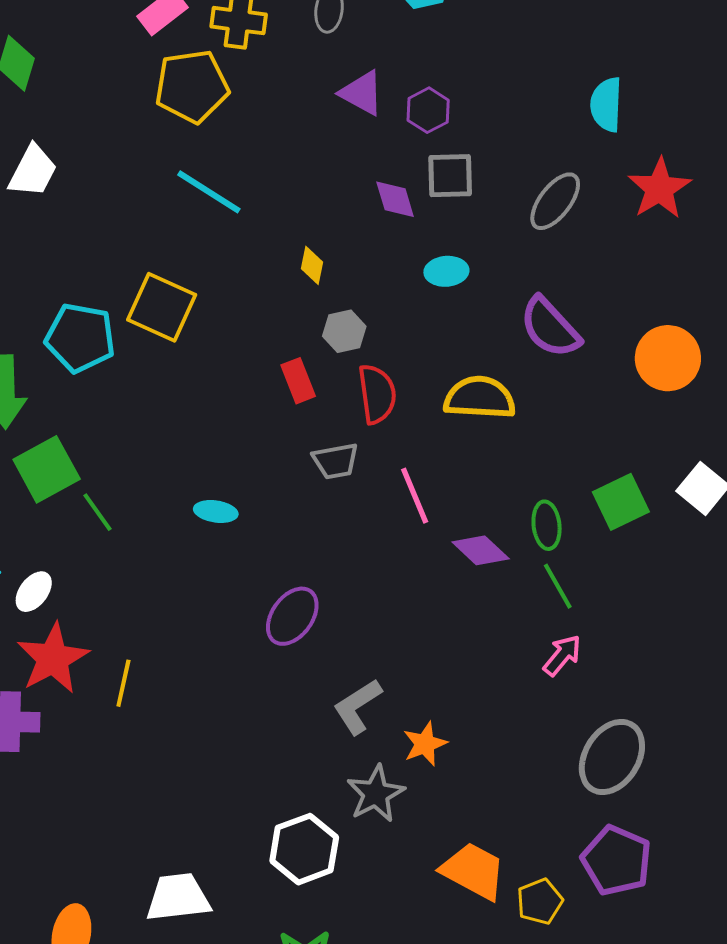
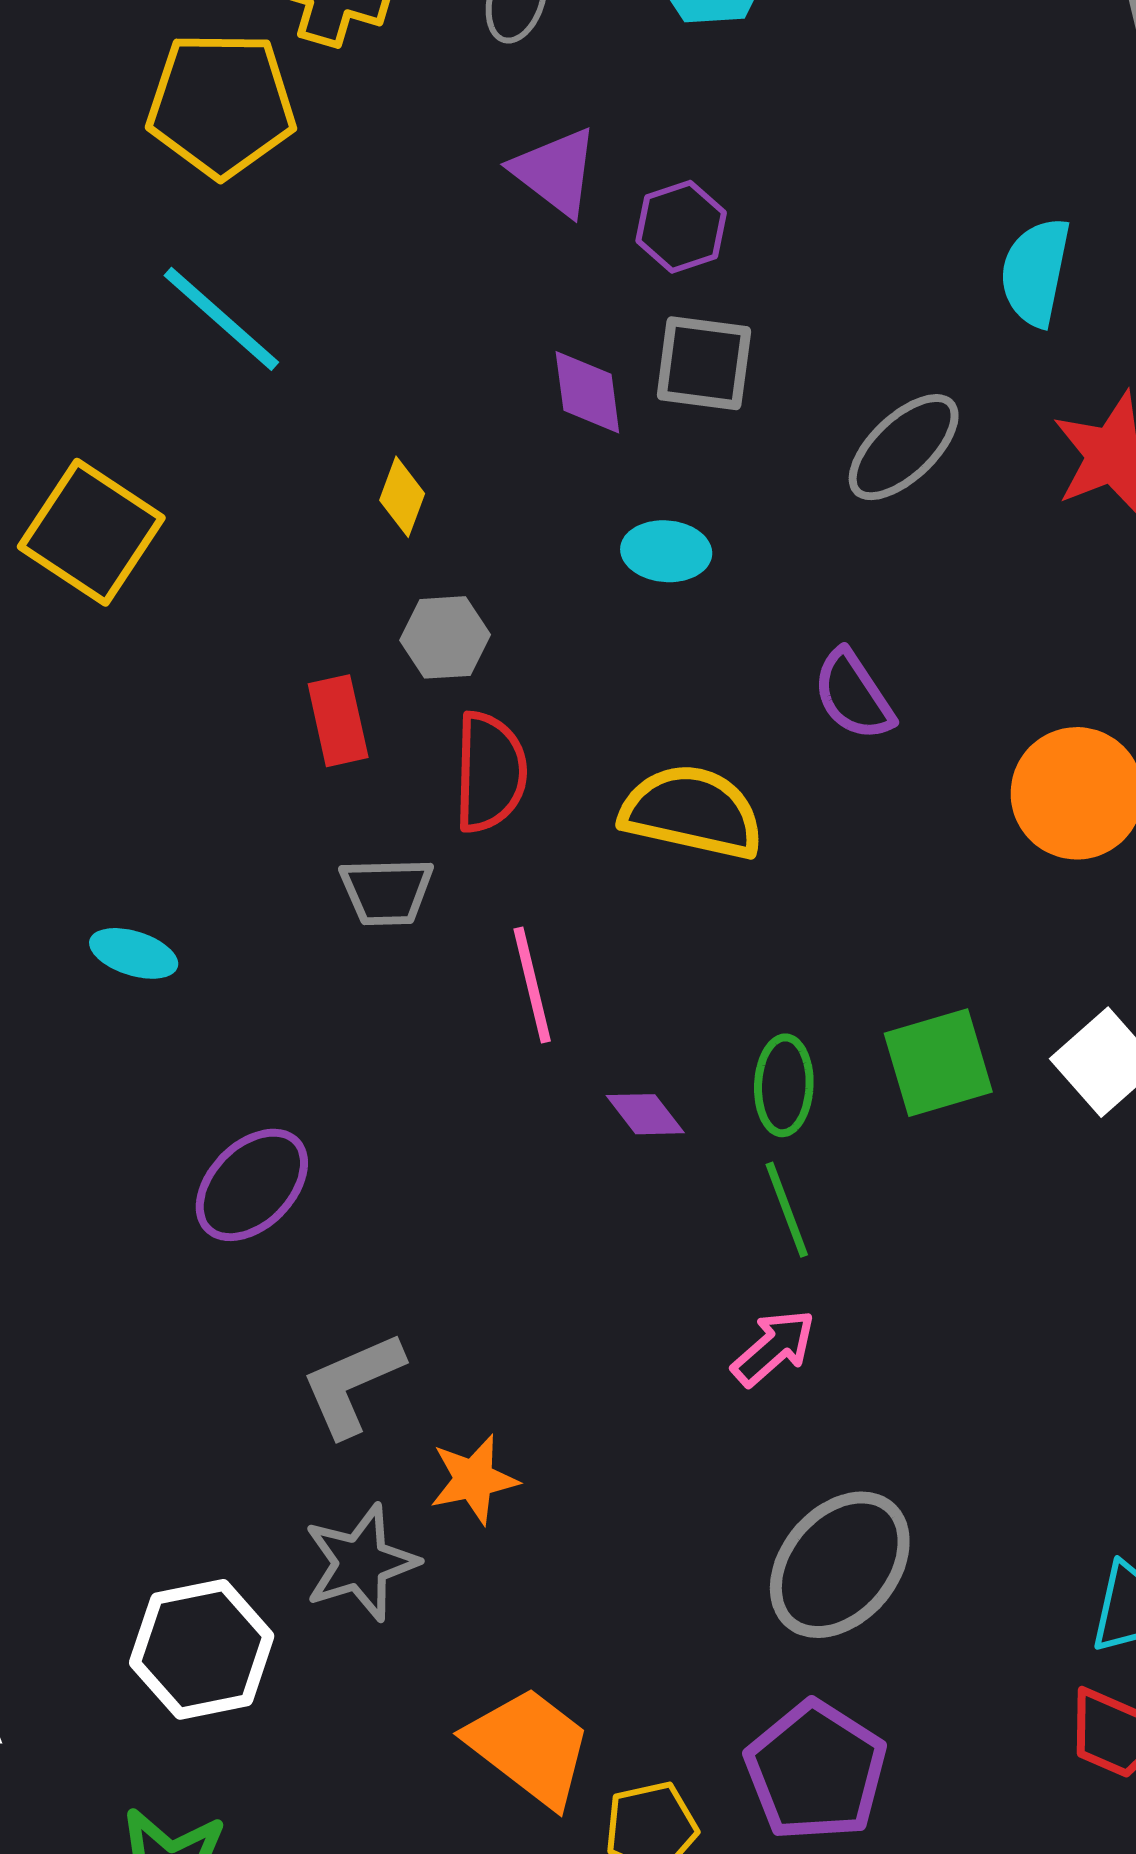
purple semicircle: (550, 327) -> (853, 695), size x0.7
purple diamond: (481, 550) -> (645, 1114), size x0.7

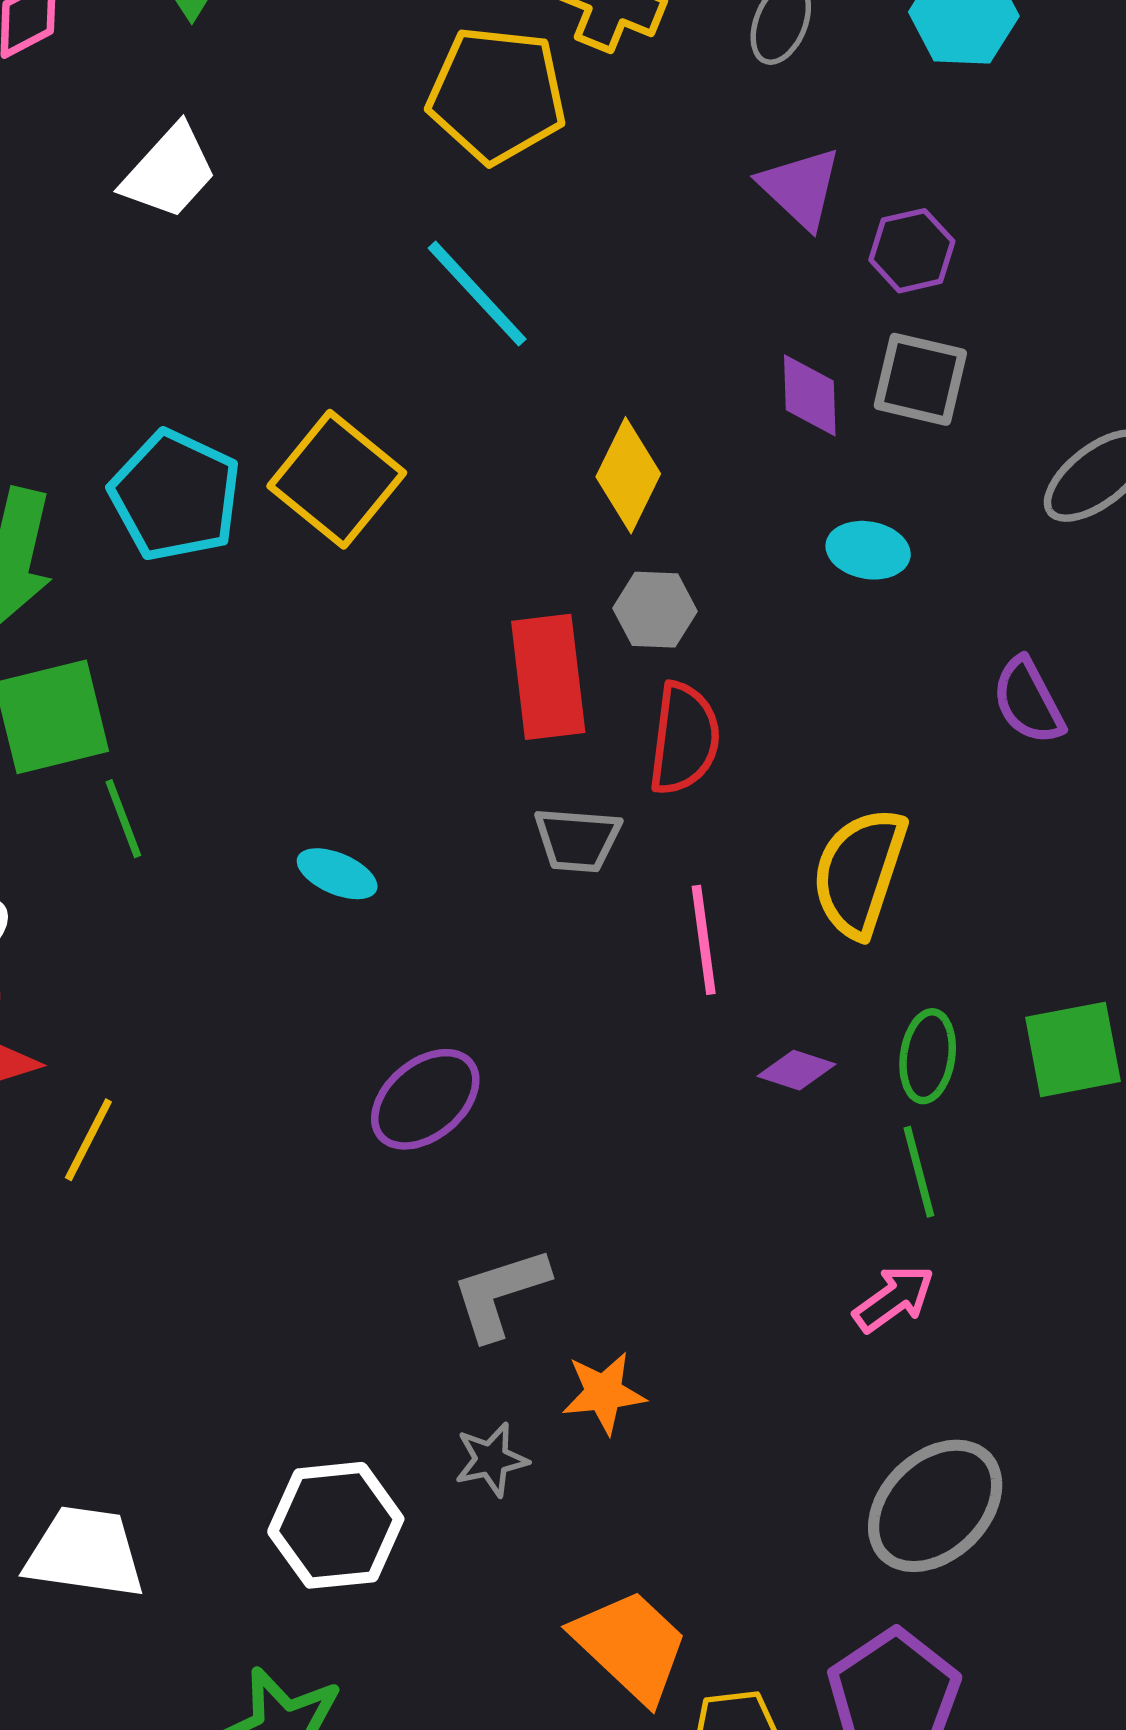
yellow diamond: (402, 497) -> (628, 475), size x1.5
red rectangle: (338, 721) -> (548, 677), size x1.5
yellow semicircle: (692, 812) -> (859, 872), moved, turned -90
purple diamond: (645, 1114) -> (797, 1070), turned -40
gray star: (361, 1563) -> (491, 1460), size x0.7

